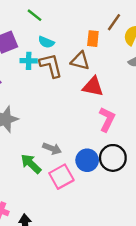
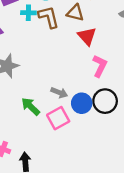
red triangle: (93, 87) -> (87, 36), turned 36
gray arrow: (52, 149) -> (59, 93), moved

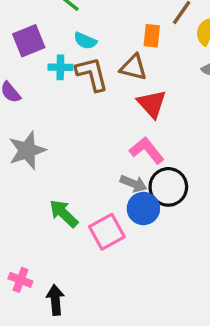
pink L-shape: (100, 66) -> (147, 150), moved, turned -65
gray arrow: (59, 93) -> (133, 184), moved
black circle: (105, 101) -> (168, 187), moved

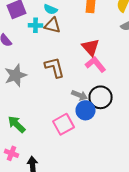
brown triangle: (133, 67) -> (52, 25), moved
brown L-shape: (92, 74) -> (54, 67), moved
pink L-shape: (147, 150) -> (96, 64), moved
green arrow: (64, 213) -> (16, 124), moved

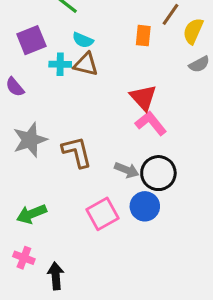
brown L-shape: (54, 67) -> (77, 152), moved
blue circle: (86, 110) -> (145, 206), moved
green arrow: (16, 124) -> (31, 214), turned -66

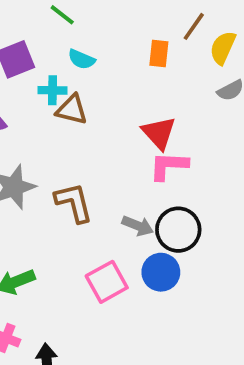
brown triangle: (86, 64) -> (72, 110), moved
pink L-shape: (151, 123) -> (169, 166), turned -48

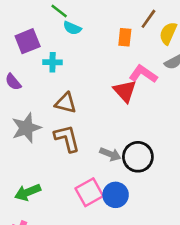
cyan semicircle: (82, 59) -> (72, 28), moved
brown triangle: (72, 110) -> (66, 103), moved
pink L-shape: (169, 166) -> (143, 74), moved, turned 32
blue circle: (161, 272) -> (116, 195), moved

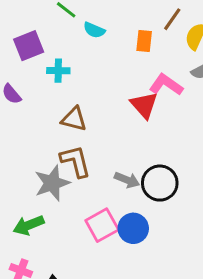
cyan semicircle: (72, 28) -> (94, 30), moved
gray star: (26, 128) -> (52, 183), moved

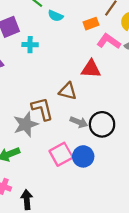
orange rectangle: (144, 41) -> (91, 24), turned 64
pink L-shape: (166, 85) -> (109, 41), moved
red triangle: (144, 105) -> (91, 69), turned -45
brown triangle: (74, 119) -> (68, 91), moved

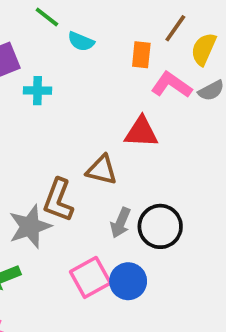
orange rectangle: (91, 24) -> (141, 55), turned -64
brown L-shape: (42, 109) -> (58, 200), turned -145
gray arrow: (79, 122) -> (121, 223), turned 91

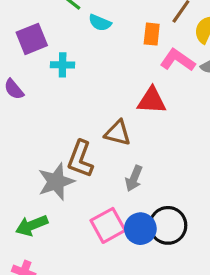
black circle: (160, 226) -> (168, 225), moved

